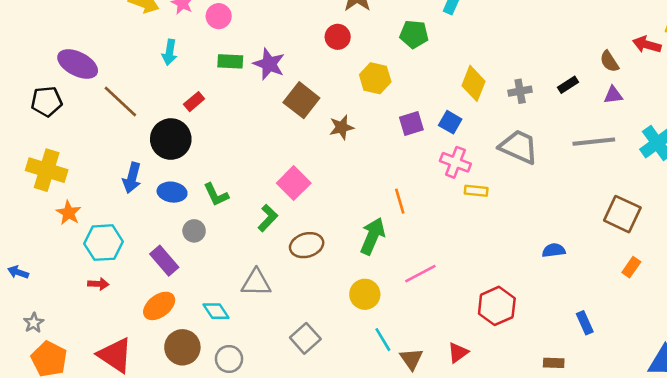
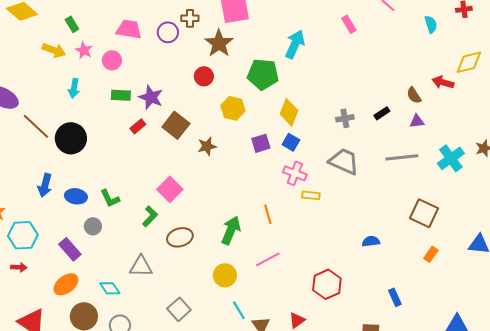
green pentagon: (414, 34) -> (263, 74), size x1.4
yellow diamond: (473, 83) -> (289, 112), moved
red rectangle: (194, 102) -> (138, 126), moved
black circle: (171, 139) -> (71, 138), moved
orange line: (400, 201) -> (268, 214), moved

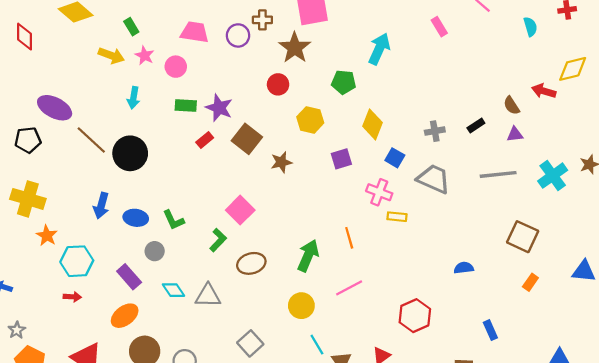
green pentagon: (263, 74) -> (344, 82), size x0.7
blue square: (291, 142) -> (395, 158), moved
cyan diamond: (110, 288) -> (174, 290), moved

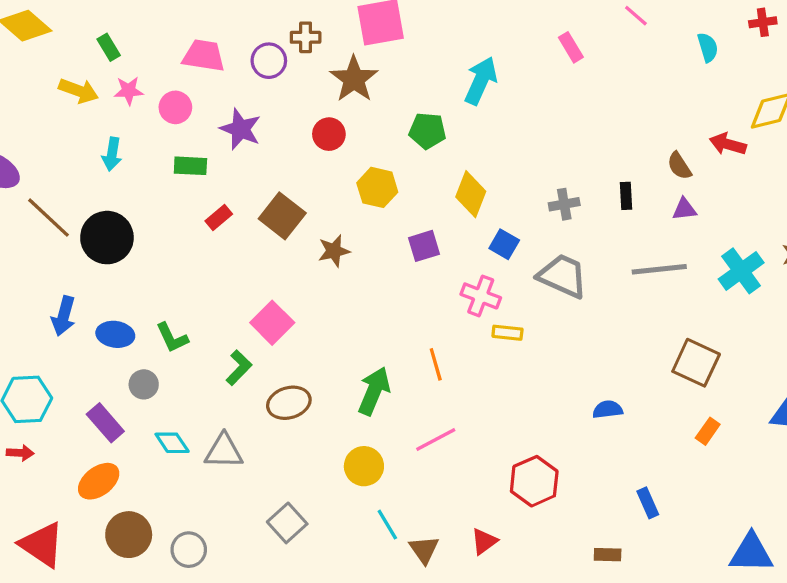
pink star: (145, 55) -> (129, 91), turned -30
purple star: (219, 108) -> (240, 129), moved
black rectangle: (476, 126) -> (626, 196), turned -60

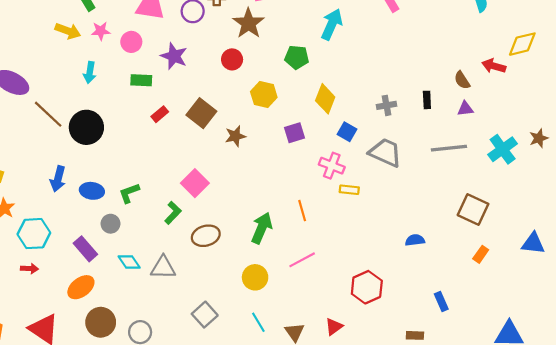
green L-shape: (172, 338) -> (129, 193), turned 95
cyan line: (387, 525) -> (258, 322), moved

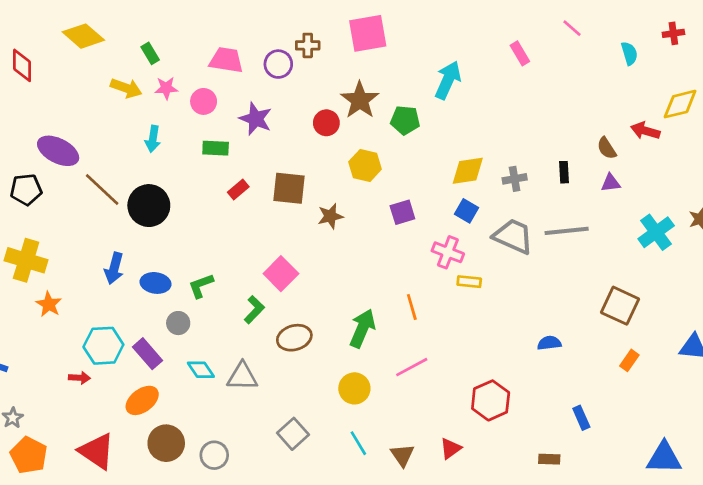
brown star: (248, 23) -> (360, 100), moved
yellow diamond: (325, 99) -> (468, 171), moved, turned 60
brown square: (201, 113) -> (289, 188), turned -32
gray line: (449, 148) -> (567, 231), moved
cyan hexagon: (34, 234) -> (103, 346), moved

